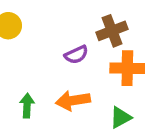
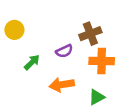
green arrow: (27, 106) -> (32, 62), moved, turned 42

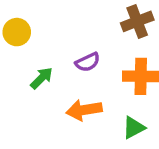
brown cross: (90, 34) -> (137, 21), moved

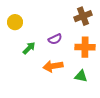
green triangle: (134, 128) -> (81, 76), turned 40

